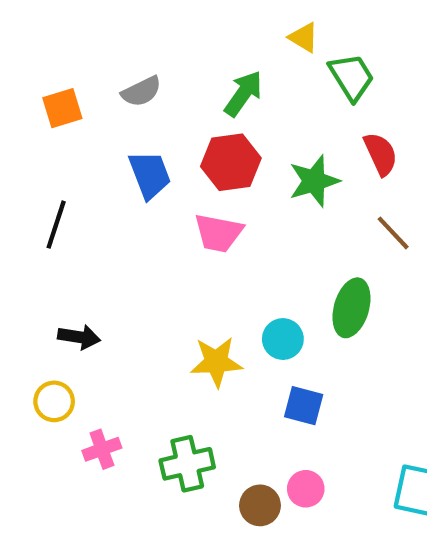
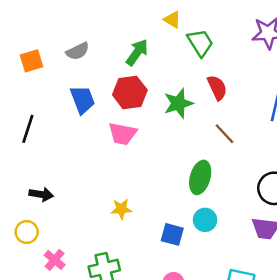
cyan circle: (283, 339) -> (205, 220), moved
yellow star: (216, 362) -> (121, 209), size x0.7
pink cross: (102, 449) -> (55, 260), turned -30

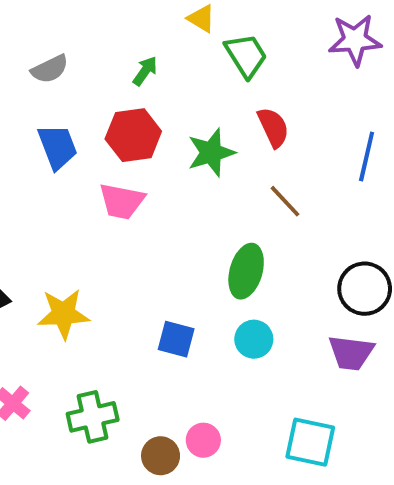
green arrow: (137, 52) -> (145, 71), size x0.7
yellow star: (121, 209) -> (63, 314), moved, size x1.5
blue square: (172, 234) -> (176, 339), moved

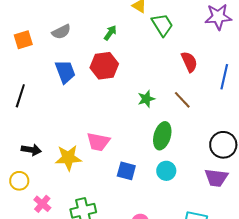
red semicircle: (273, 127) -> (189, 62), moved
green star: (211, 153) -> (146, 99), moved, size x0.7
pink trapezoid: (122, 201) -> (98, 142), moved

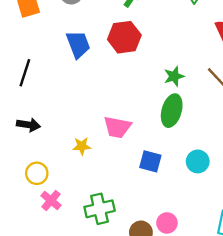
green ellipse: (162, 136) -> (172, 111), moved
black arrow: (31, 150) -> (29, 125), moved
yellow star: (68, 158) -> (82, 146), size x0.6
yellow circle: (19, 181) -> (37, 173), moved

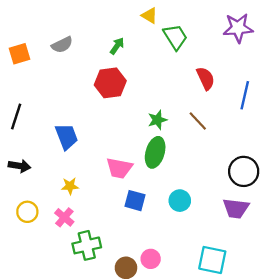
blue trapezoid: (78, 44) -> (67, 137), moved
pink trapezoid: (117, 127) -> (119, 168), moved
pink cross: (51, 201) -> (64, 217), moved

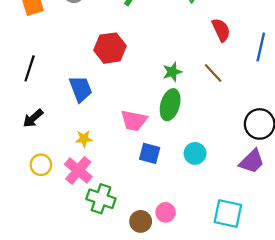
red hexagon: (110, 83) -> (110, 48), moved
black arrow: (19, 166) -> (33, 118), turned 130
purple trapezoid: (236, 208) -> (252, 161), turned -52
pink cross: (64, 217) -> (78, 170), size x1.4
green cross: (87, 245) -> (101, 199), turned 32

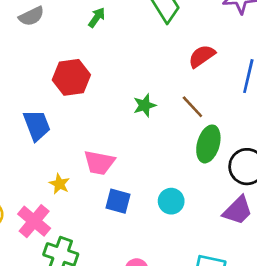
red semicircle: (221, 30) -> (202, 56), turned -100
green ellipse: (170, 105) -> (208, 144), moved
yellow star: (84, 139) -> (59, 184), moved, turned 30

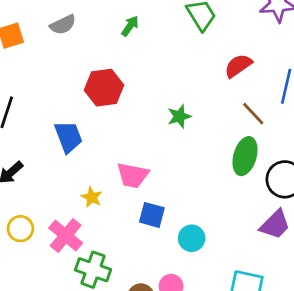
brown line: (192, 107) -> (253, 114), moved
cyan circle: (171, 201) -> (192, 238), moved

